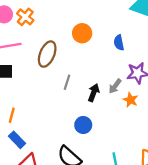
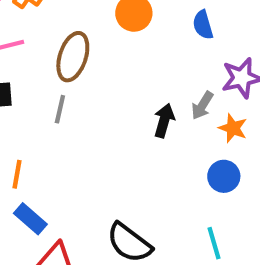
gray line: (67, 82) -> (60, 109), moved
blue circle: (83, 125) -> (224, 176), moved

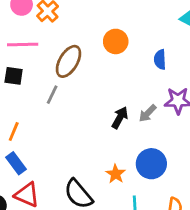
orange star: (233, 128) -> (116, 174), moved
blue circle: (224, 176) -> (151, 164), size x1.4

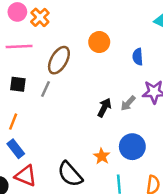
black square: (14, 76) -> (18, 84), moved

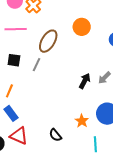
black semicircle: (70, 174) -> (55, 135), size x0.6

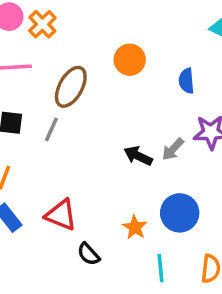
black arrow: (85, 81) -> (138, 156), turned -91
red triangle: (19, 136) -> (61, 215), moved

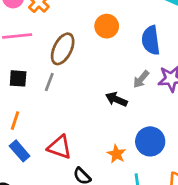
blue semicircle: (186, 81) -> (151, 40), size x1.5
gray arrow: (173, 149) -> (141, 79), moved

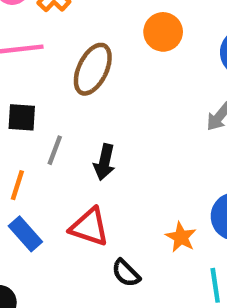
gray line: (49, 82) -> (55, 150), moved
black arrow: (116, 99) -> (104, 162), moved, turned -100

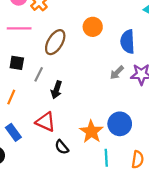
gray line: (55, 150) -> (39, 74), moved
blue rectangle: (25, 234) -> (13, 132), moved
orange star: (181, 237) -> (91, 132), size x1.5

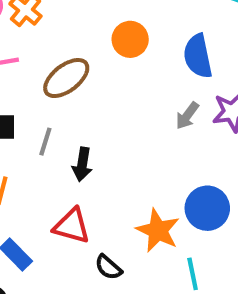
brown ellipse: (55, 42) -> (66, 78), turned 30

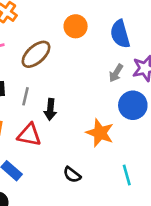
blue circle: (207, 208) -> (133, 105), moved
red triangle: (72, 226) -> (29, 135), moved
orange star: (158, 231) -> (100, 133), moved

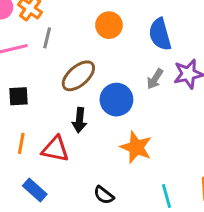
brown ellipse: (36, 54) -> (78, 76), moved
gray line: (25, 96) -> (47, 38), moved
blue circle: (133, 105) -> (116, 100), moved

